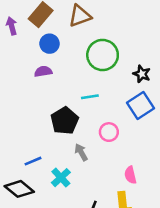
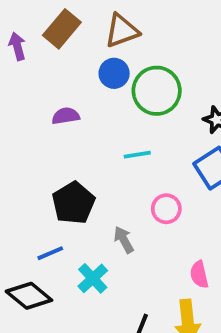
blue circle: (50, 44) -> (114, 73), moved
black pentagon: (65, 121) -> (73, 203), moved

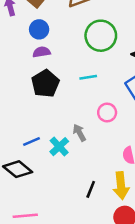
blue circle: (114, 73) -> (39, 29), moved
black pentagon: (73, 203) -> (45, 84), moved
cyan cross: (93, 278) -> (59, 147), moved

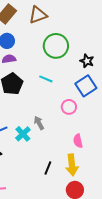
cyan line: (88, 77) -> (46, 79), turned 32
pink circle: (107, 113) -> (69, 107), moved

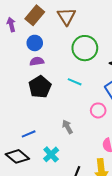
brown triangle: (38, 15) -> (66, 16), turned -42
cyan cross: (23, 134) -> (51, 154), moved

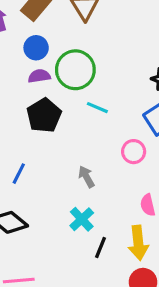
green circle: (85, 48) -> (75, 70), moved
blue line: (29, 134) -> (19, 174), moved, turned -40
cyan cross: (51, 154) -> (82, 219), moved

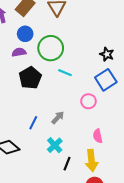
purple semicircle: (39, 76) -> (19, 52), moved
blue line: (19, 174) -> (33, 123), moved
gray arrow: (86, 177) -> (58, 118), turned 72

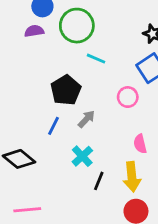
black pentagon: (30, 78) -> (66, 90), moved

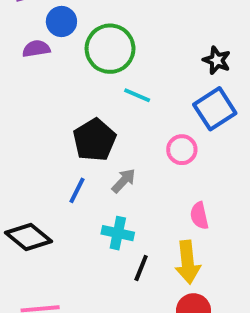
purple semicircle: (34, 31) -> (36, 49), moved
cyan cross: (82, 156) -> (118, 233), turned -35

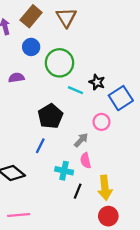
purple semicircle: (36, 49) -> (16, 78), moved
black star: (217, 60) -> (97, 82), moved
gray arrow: (124, 181) -> (81, 140), moved
pink semicircle: (199, 216) -> (86, 160), moved

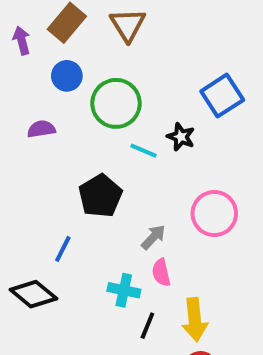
blue square: (121, 98) -> (222, 96), moved
pink circle: (101, 122) -> (214, 214), moved, size x1.5
blue line: (40, 146) -> (63, 249), moved

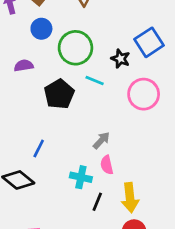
black star: (181, 137) -> (120, 59), moved
black pentagon: (100, 196) -> (59, 94), moved
pink circle: (214, 214) -> (144, 94), moved

